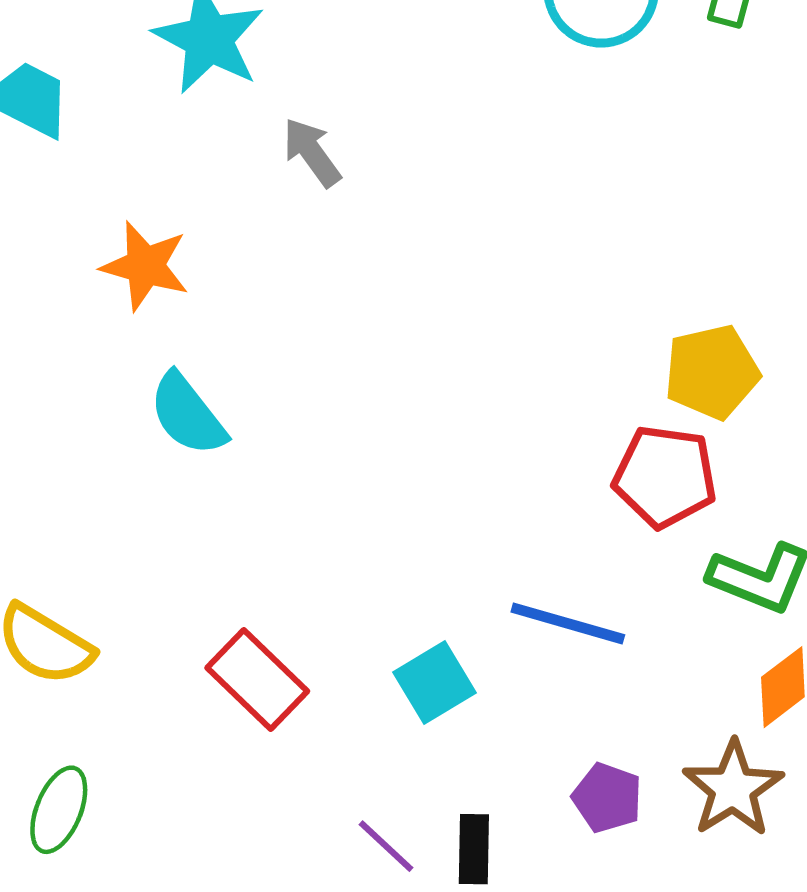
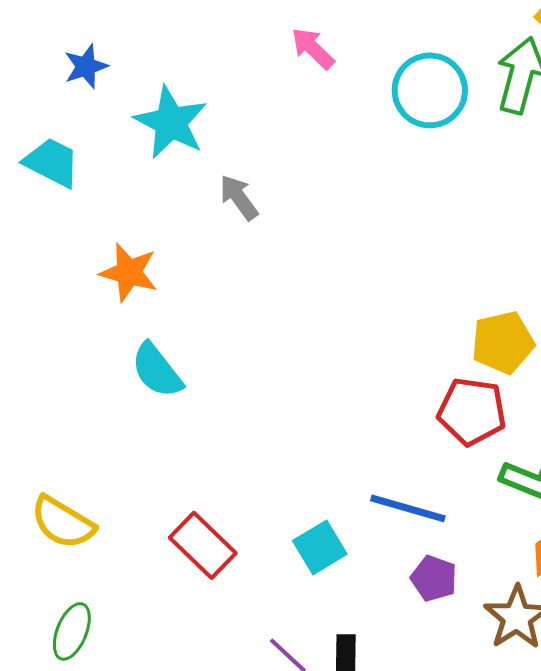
purple pentagon: (607, 798) -> (434, 578), moved

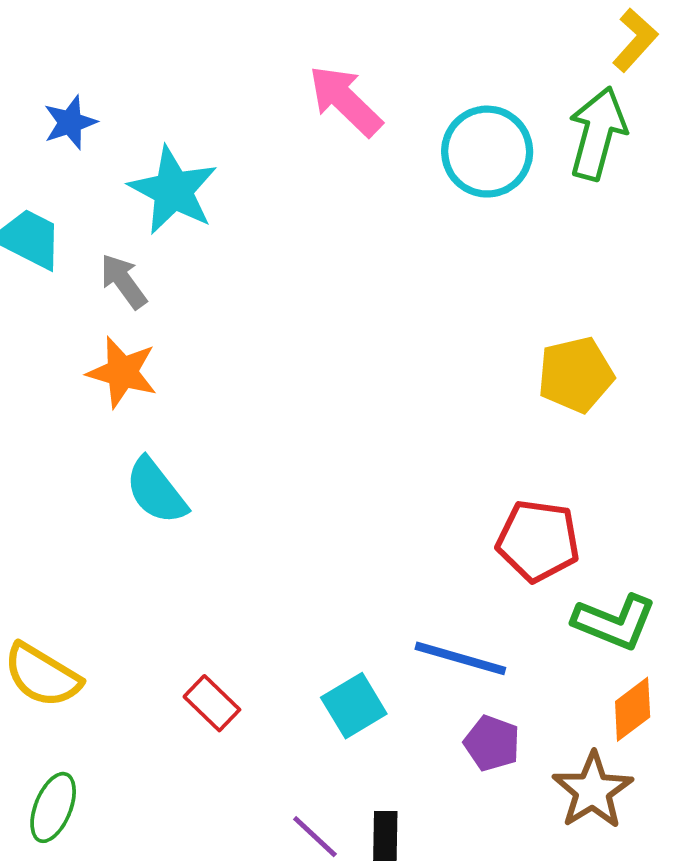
pink arrow: (313, 48) -> (345, 101), size x1.4
gray arrow: (239, 197) -> (123, 281), moved
yellow pentagon: (503, 342) -> (576, 375), moved
red rectangle: (203, 545) -> (212, 703), size x0.7

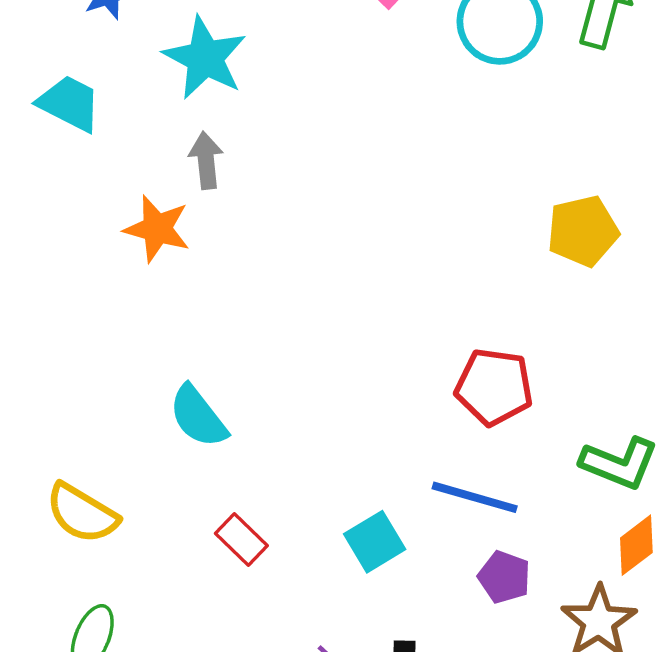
gray arrow: (123, 281) -> (206, 160), moved, turned 30
cyan semicircle: (156, 491) -> (198, 417), moved
red pentagon: (538, 541) -> (494, 387), moved

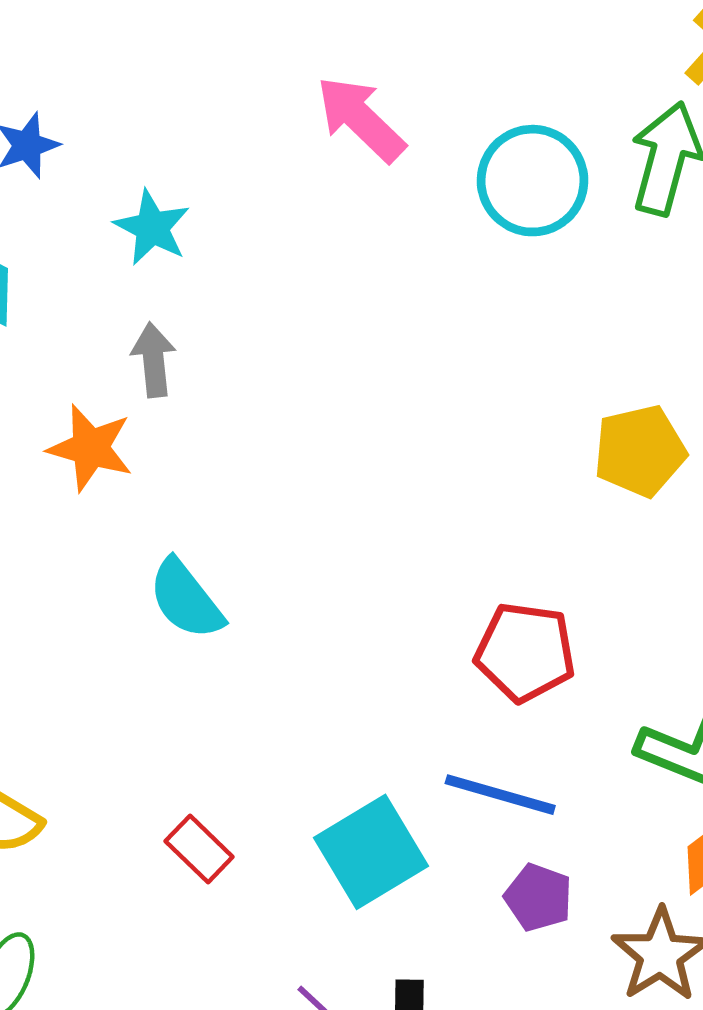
cyan star: (205, 58) -> (152, 228), size x0.7
cyan semicircle: (198, 417) -> (186, 599), moved
cyan square: (375, 542) -> (371, 852), size x1.4

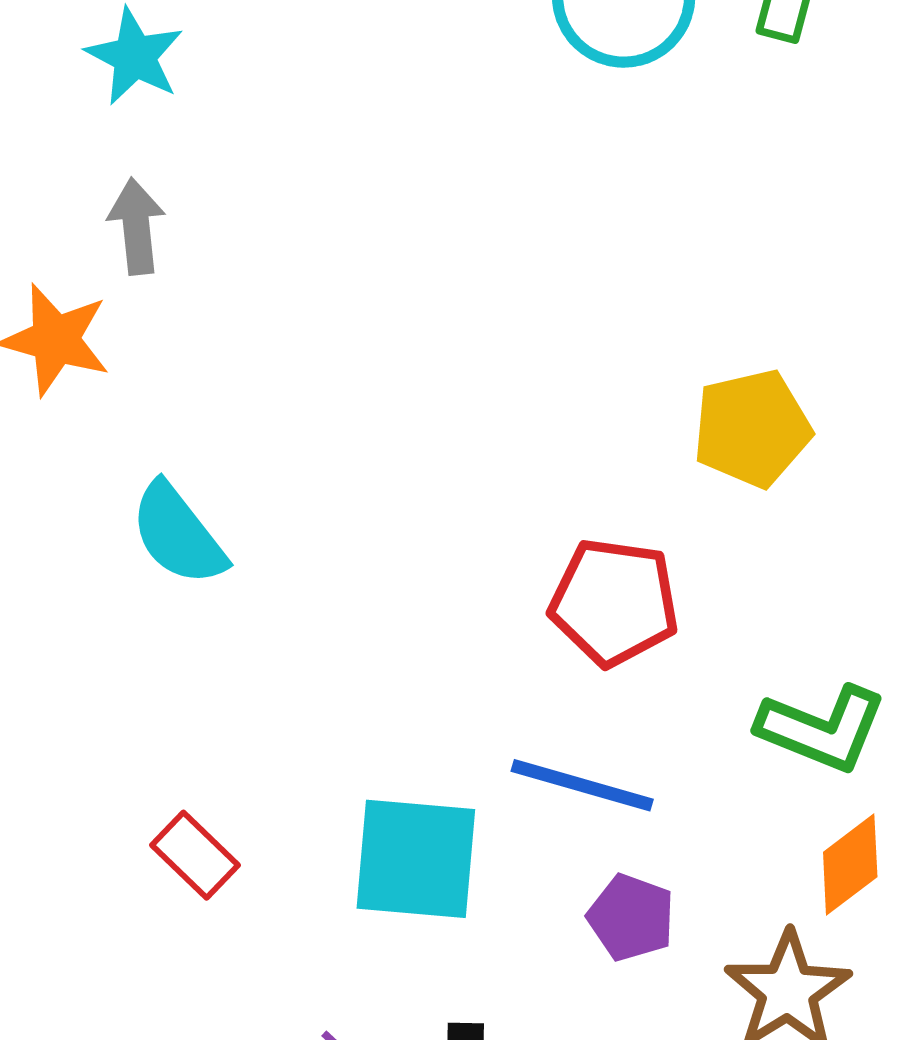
yellow pentagon: (640, 451) -> (752, 428), moved
cyan square: (371, 852) -> (416, 859), turned 36

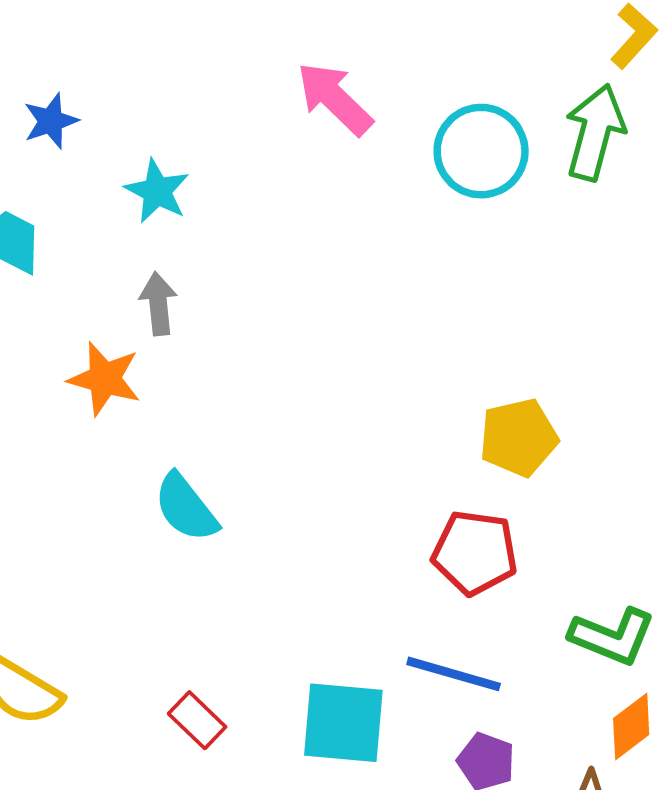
yellow pentagon: (752, 428) -> (519, 438), moved

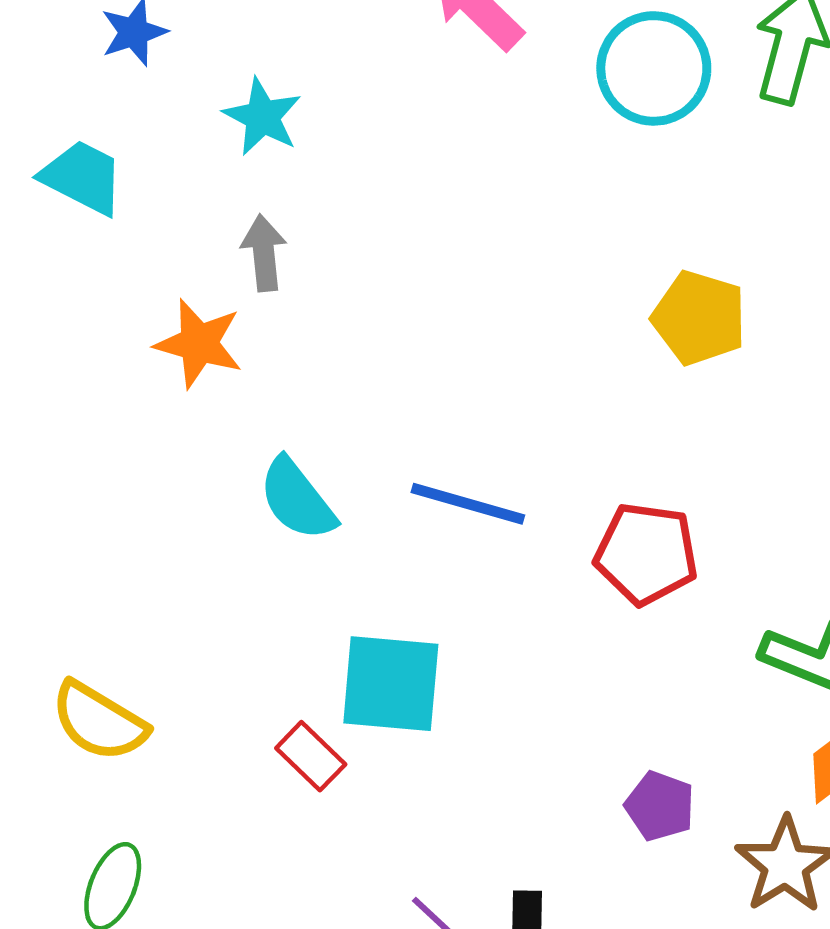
yellow pentagon: (519, 438) -> (699, 318), moved, turned 30
blue line: (454, 674) -> (468, 504), moved
cyan square: (343, 723) -> (391, 684), moved

